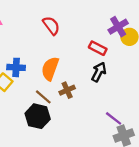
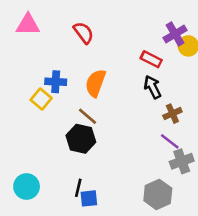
red semicircle: (51, 26) -> (84, 33), moved
black arrow: (99, 72) -> (152, 87), turned -54
brown cross: (67, 90) -> (172, 114), moved

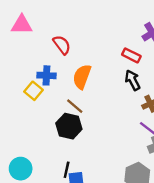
red semicircle: (84, 33) -> (62, 45), moved

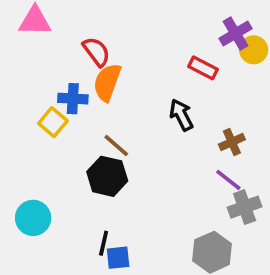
orange semicircle: (82, 77) -> (107, 82), moved
black arrow: (133, 80) -> (181, 115), moved
cyan circle: (21, 169) -> (33, 218), moved

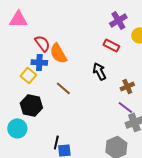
purple cross: (236, 34) -> (118, 20), moved
red semicircle: (96, 52) -> (42, 43), moved
orange semicircle: (107, 82) -> (58, 53), turned -50
black hexagon: (107, 176) -> (31, 105), moved

